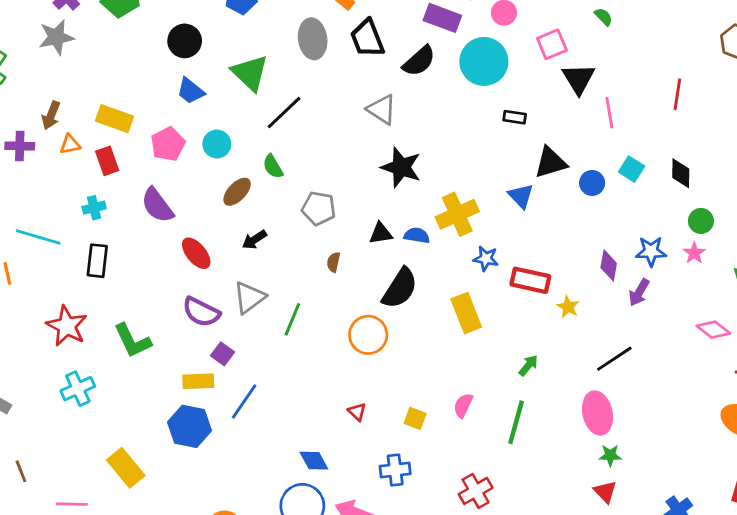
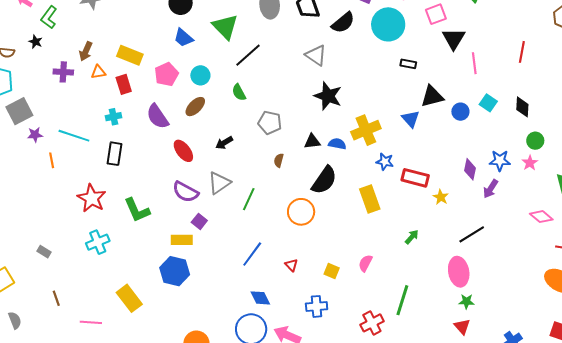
brown ellipse: (237, 192) -> (195, 107), moved
blue line: (244, 401) -> (252, 254), moved
green line: (516, 422) -> (402, 300), moved

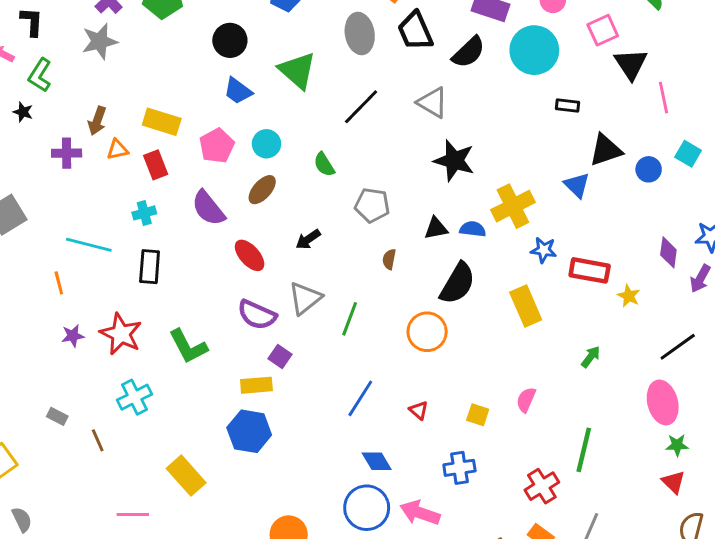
black line: (248, 55) -> (361, 107), moved
purple star: (35, 135) -> (73, 336), moved
brown line: (56, 298) -> (98, 440), moved

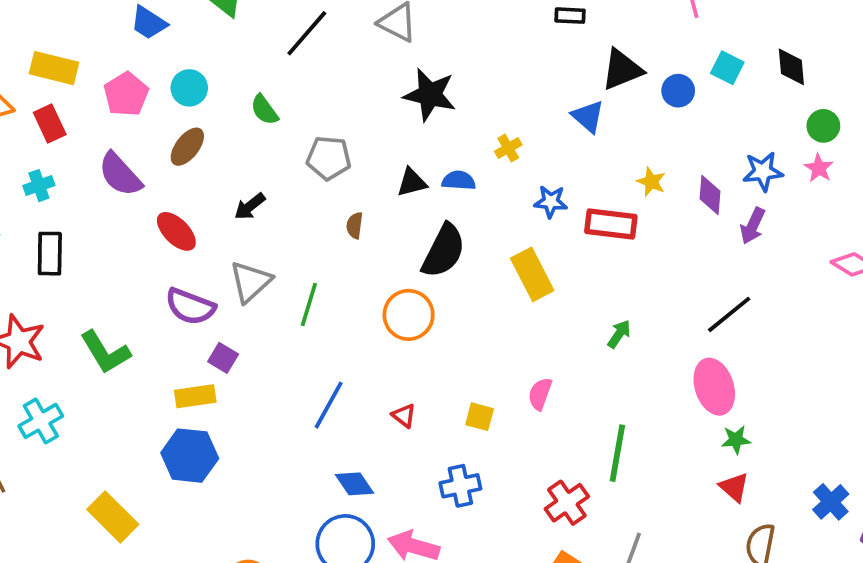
yellow cross: (513, 206) -> (508, 148), size x0.5
yellow star: (629, 296) -> (651, 182), moved

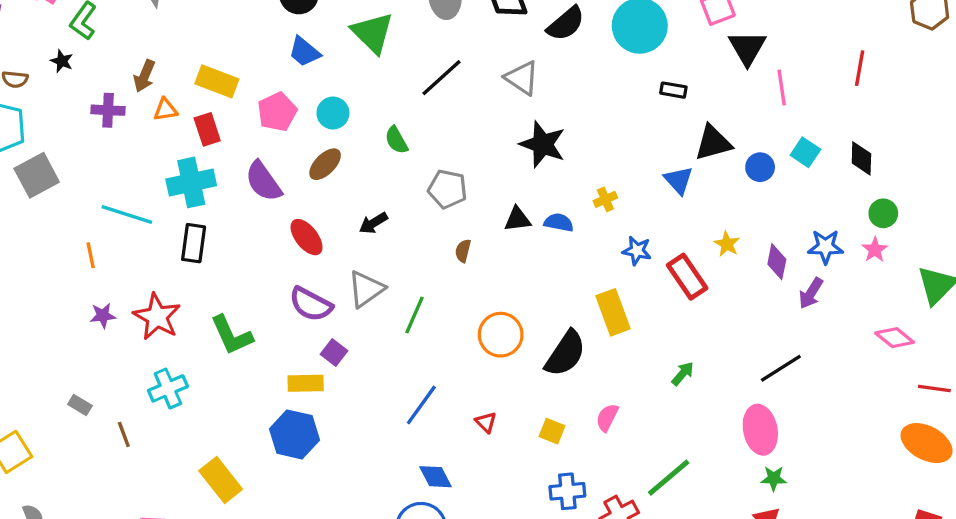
cyan cross: (39, 186) -> (191, 182), size x1.8
red rectangle: (611, 224) -> (687, 277), turned 42
black semicircle: (444, 251) -> (565, 354), moved
green line: (617, 453) -> (669, 478), turned 33
blue cross: (460, 486) -> (567, 491), moved

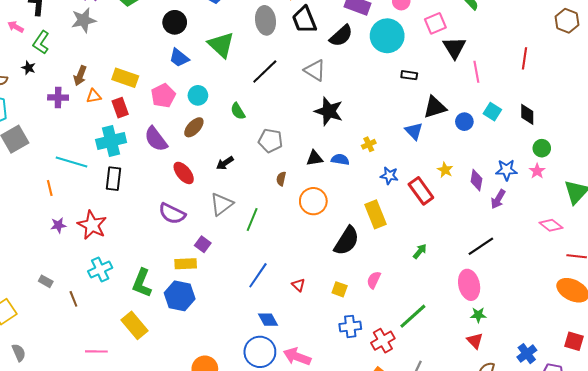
purple semicircle: (311, 304) -> (172, 214), moved
green L-shape: (232, 335) -> (142, 283), moved, turned 48
orange circle: (501, 335) -> (313, 201), moved

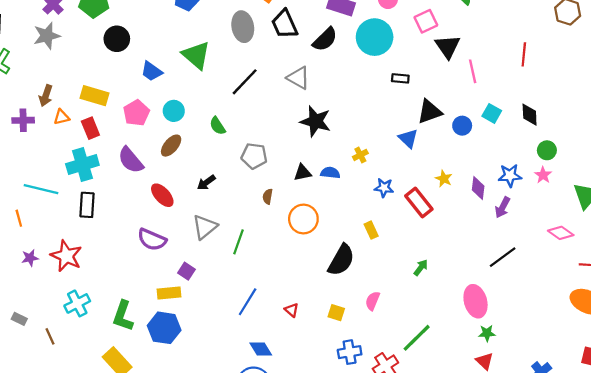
black circle: (175, 22) -> (117, 39), moved
yellow rectangle: (375, 214) -> (371, 230), size x0.6
black line: (481, 246) -> (503, 257), moved

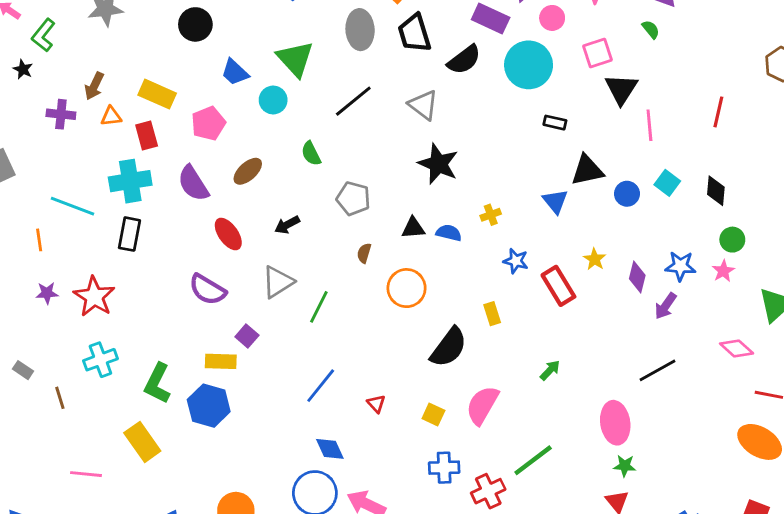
cyan circle: (174, 111) -> (273, 100), moved
pink semicircle: (373, 301) -> (482, 405), size x1.6

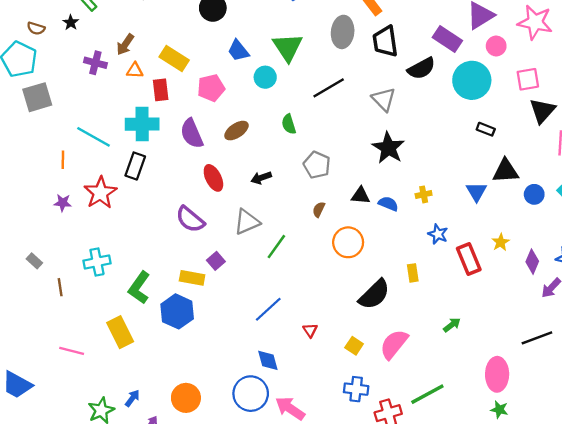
red star: (94, 297) -> (100, 193), moved

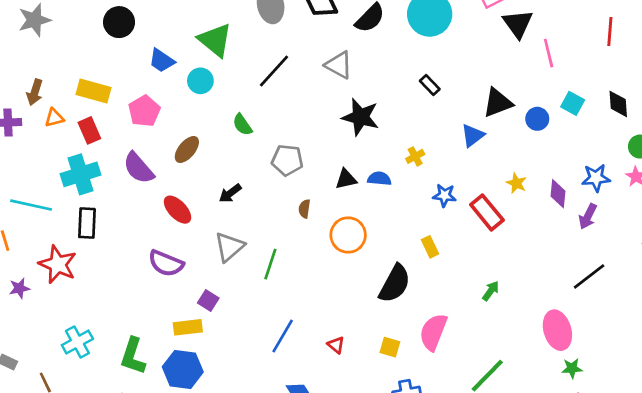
black rectangle: (486, 129) -> (430, 85), moved, turned 42
blue triangle: (476, 192) -> (473, 135), turned 40

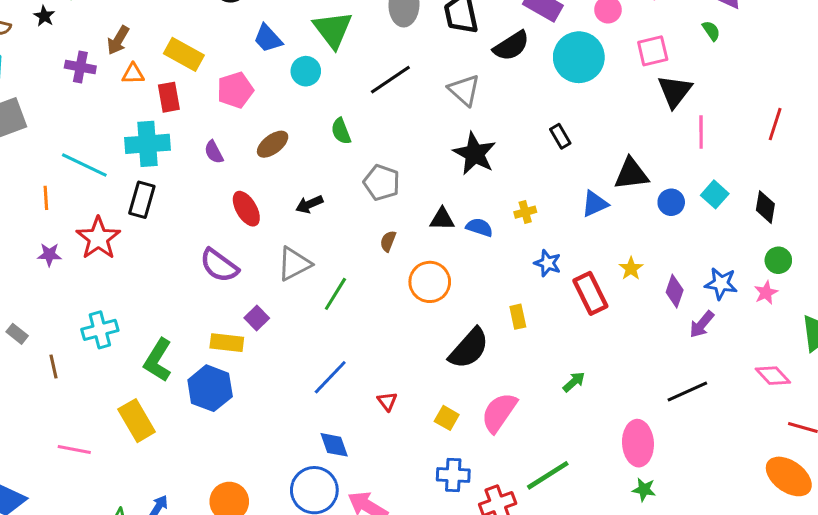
purple semicircle: (138, 168) -> (214, 152), size x0.6

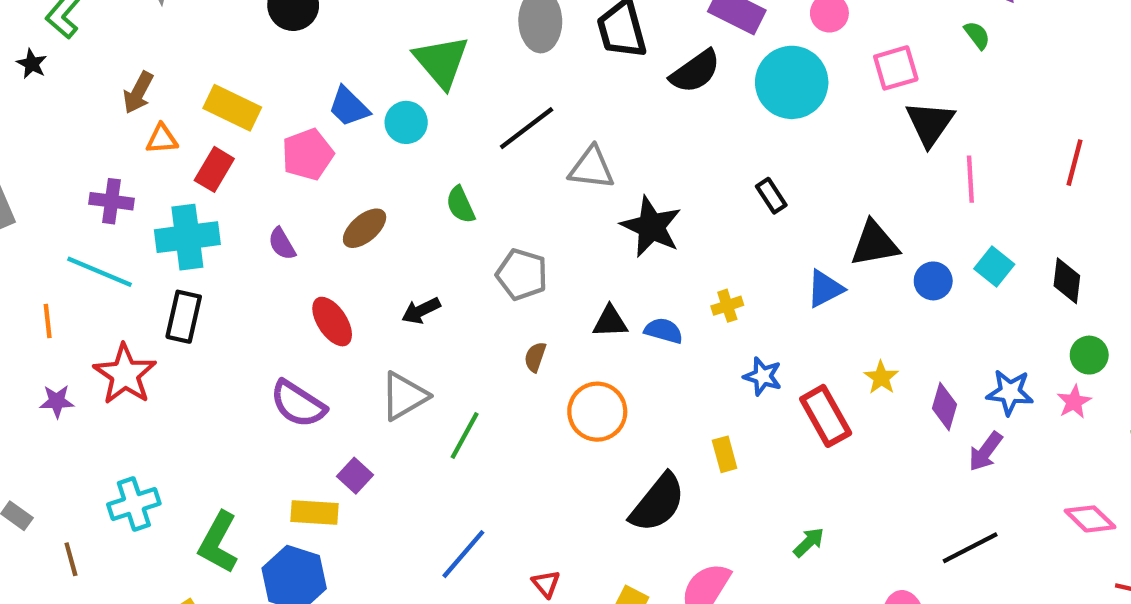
blue trapezoid: (268, 38) -> (349, 107), moved
purple cross: (80, 67) -> (111, 201), moved
gray triangle: (464, 90) -> (592, 168), moved, turned -32
red rectangle: (169, 97) -> (214, 169), turned 44

